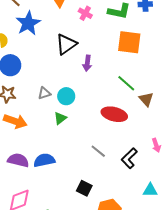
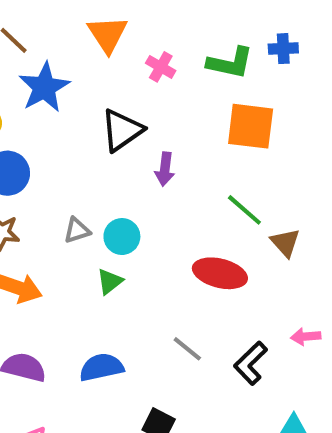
pink arrow: (156, 145) -> (306, 337), turned 104
blue semicircle: (44, 160) -> (101, 367), moved

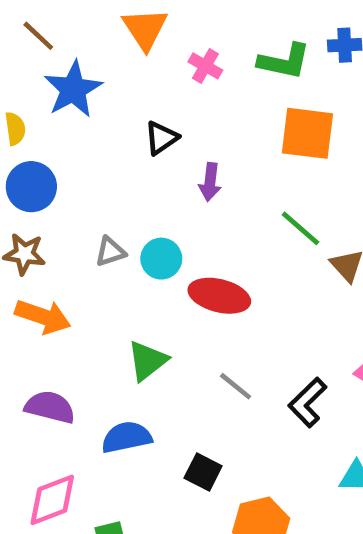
black triangle: (122, 130) -> (161, 138), size x0.7
red ellipse: (220, 273) -> (219, 296), moved
green triangle: (110, 281) -> (147, 361), moved, size x1.4
blue semicircle: (101, 367) -> (126, 437), moved

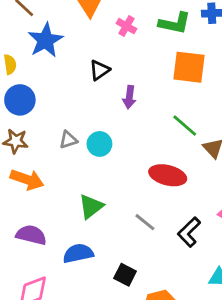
red ellipse: (219, 296) -> (168, 175), moved

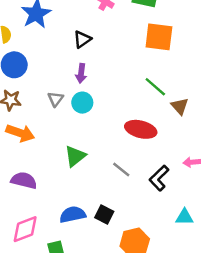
purple arrow: (129, 97) -> (81, 73), moved
gray triangle: (68, 140) -> (56, 99), turned -35
blue semicircle: (78, 253) -> (73, 215), moved

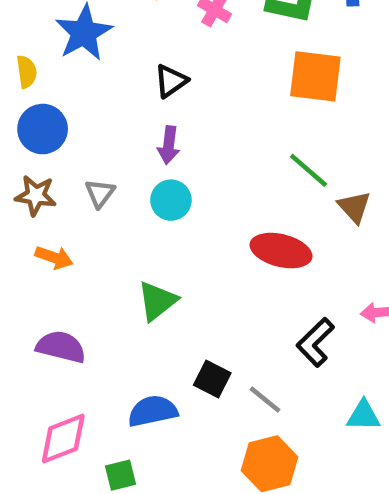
gray triangle: (56, 99) -> (100, 193), moved
orange arrow: (20, 133) -> (54, 257), size x0.7
gray line: (121, 169) -> (265, 400), moved
black square: (104, 215) -> (212, 379), moved

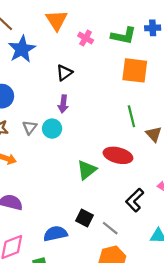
green line: (309, 170) -> (131, 116), turned 35
cyan circle: (171, 200) -> (52, 129), moved
green triangle: (157, 301) -> (87, 170), moved

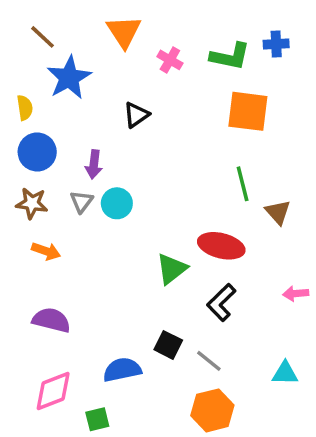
purple arrow: (63, 104) -> (94, 164), moved
black L-shape: (135, 200) -> (221, 302), moved

